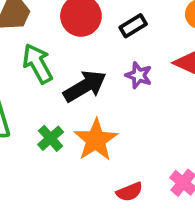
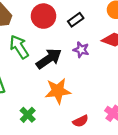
green cross: (51, 138) -> (28, 115), moved
orange star: (96, 140) -> (58, 91), turned 30

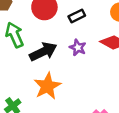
orange star: (58, 91) -> (47, 86), turned -30

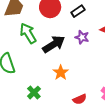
orange star: (47, 86) -> (61, 73), size x0.7

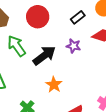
black rectangle: (78, 11) -> (78, 17), moved

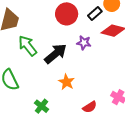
red circle: (38, 17) -> (67, 14), moved
black rectangle: (78, 17) -> (95, 13), moved

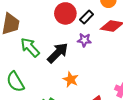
black rectangle: (95, 13) -> (87, 17), moved

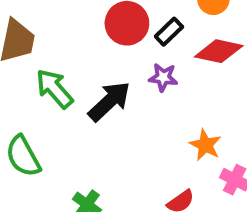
orange star: (71, 79) -> (205, 145), moved

